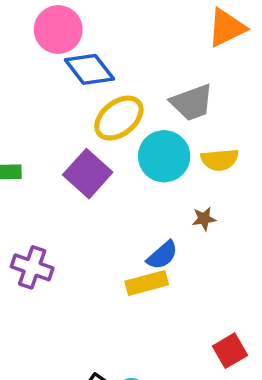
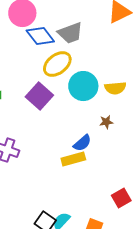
gray trapezoid: (192, 102) -> (70, 33), moved

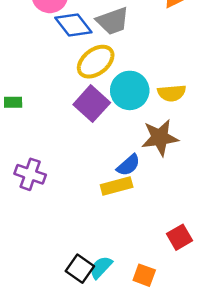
purple square: (39, 96) -> (92, 104), moved
brown star: (106, 122) -> (160, 138), size x2.0

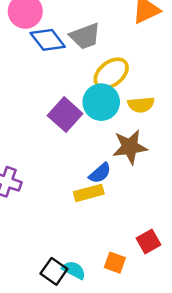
yellow ellipse: (96, 62) -> (111, 74), moved
cyan semicircle: (101, 267) -> (74, 270), turned 75
orange square: (144, 275) -> (115, 263), moved

